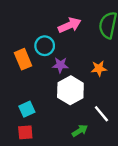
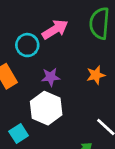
cyan circle: (45, 46) -> (27, 45), moved
white hexagon: (70, 90) -> (46, 108), moved

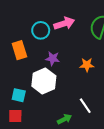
cyan square: (19, 133) -> (19, 95), turned 32

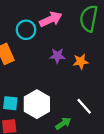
purple star: (53, 58) -> (57, 56), moved
white hexagon: (44, 81) -> (37, 104), moved

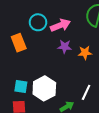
pink arrow: (51, 19) -> (60, 25), moved
white line: (84, 106) -> (86, 92), turned 63

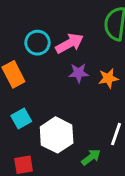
cyan square: (21, 86) -> (21, 119), moved, turned -32

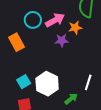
orange star: (108, 78) -> (75, 28), moved
cyan square: (21, 119) -> (24, 82), moved

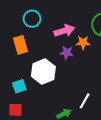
cyan circle: (33, 20) -> (32, 19), moved
white hexagon: (47, 84) -> (43, 72), moved

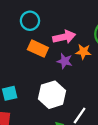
orange rectangle: (21, 45) -> (38, 49), moved, turned -54
white hexagon: (43, 72) -> (52, 95), moved

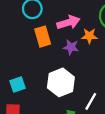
orange rectangle: (38, 49) -> (43, 37), turned 54

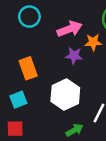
orange rectangle: (43, 37) -> (28, 68), moved

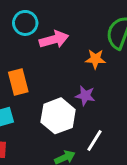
pink arrow: (70, 29) -> (54, 39), moved
purple star: (74, 56) -> (85, 96), moved

